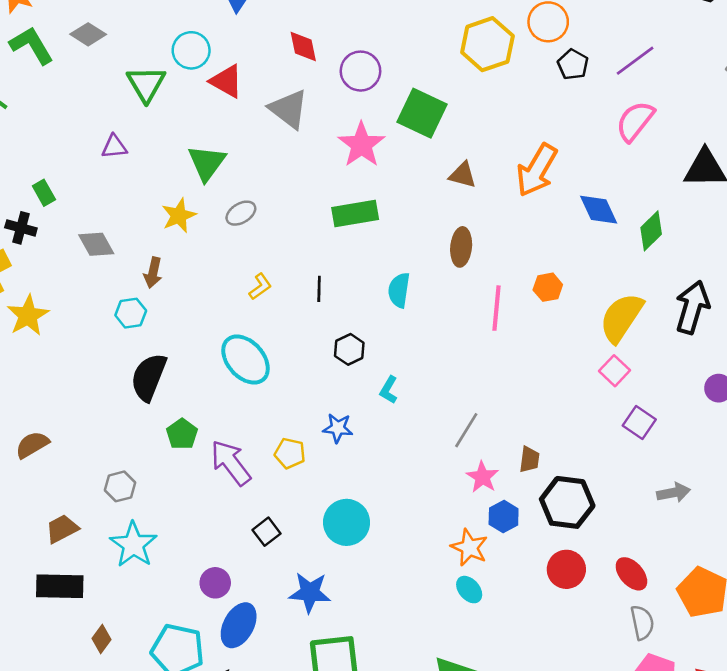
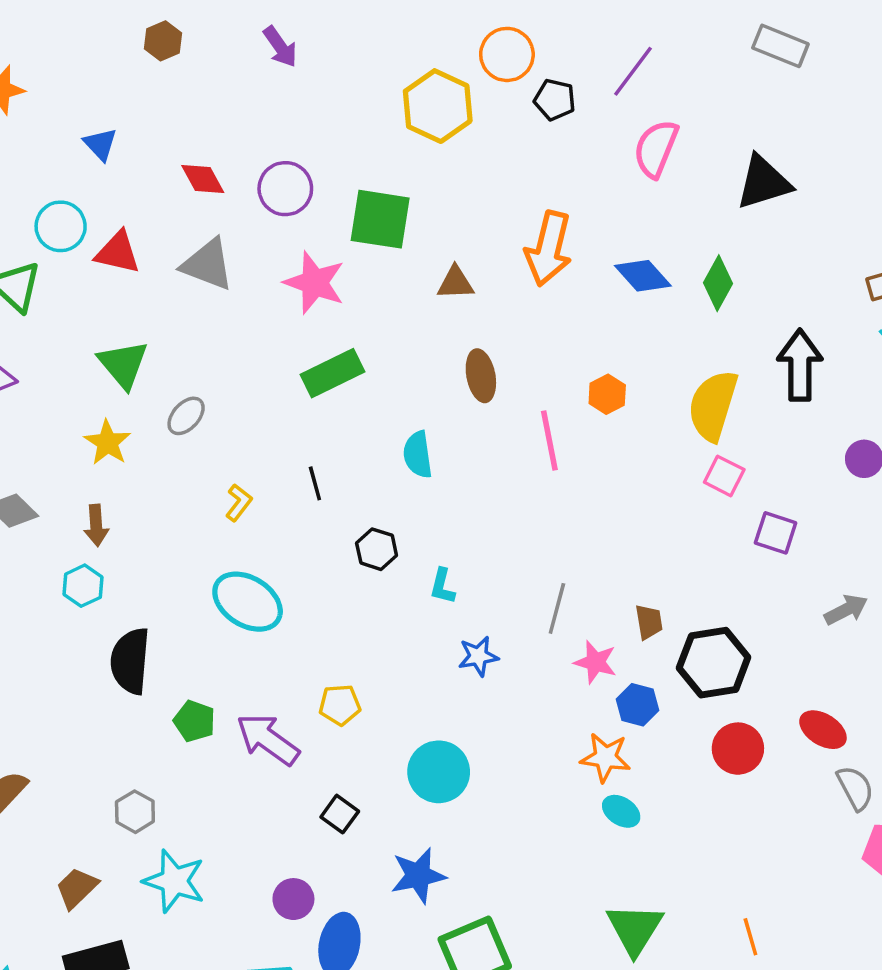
blue star: (338, 428) -> (478, 656), moved

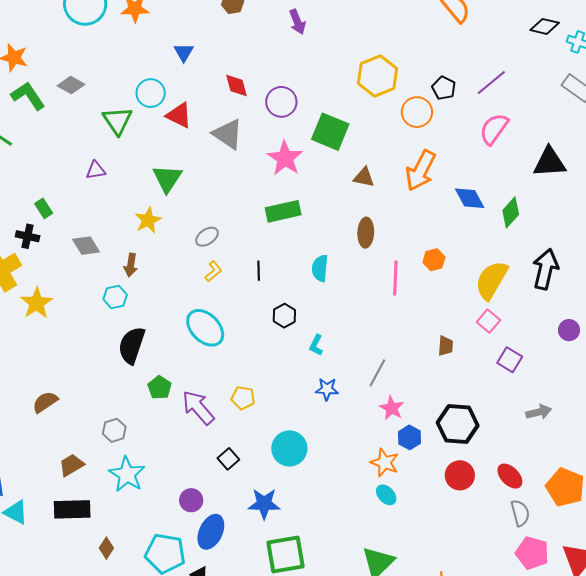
orange circle: (507, 54) -> (417, 112), moved
gray ellipse: (186, 416) -> (207, 237), moved
brown trapezoid: (649, 622) -> (445, 346), moved

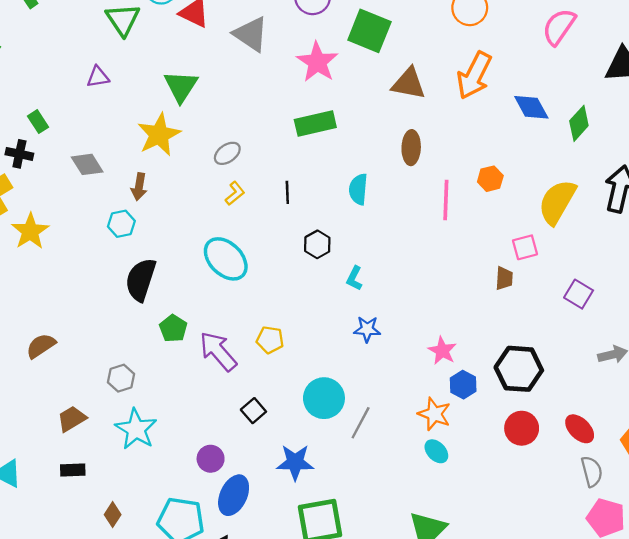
brown triangle: (364, 177) -> (409, 84), size x1.4
yellow star: (148, 220) -> (159, 135), size x1.4
pink square: (488, 321) -> (525, 247), moved, turned 35
gray line: (377, 373) -> (361, 423), moved
black rectangle: (72, 509) -> (73, 470), size x0.6

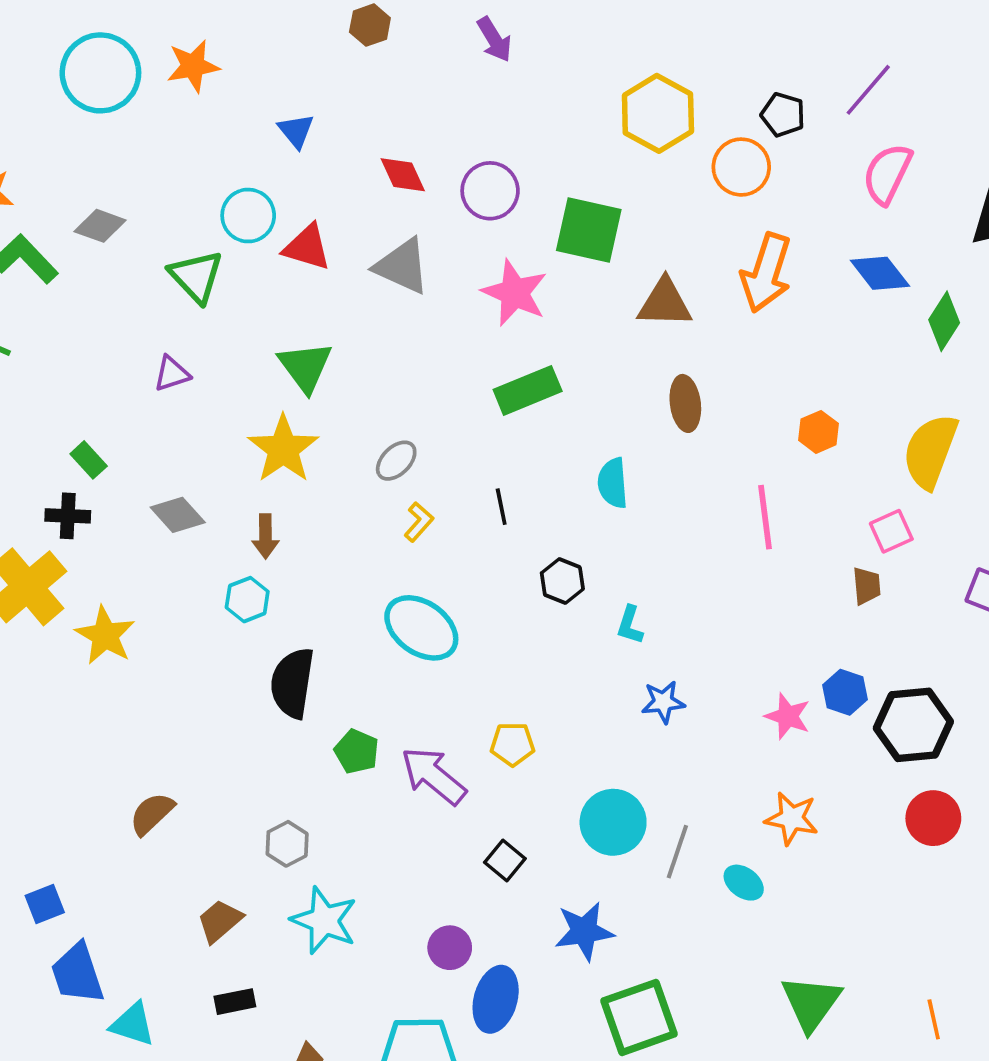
blue diamond: (531, 107) -> (880, 273), moved
pink line: (446, 200) -> (765, 517), moved
blue hexagon: (463, 385) -> (845, 692), moved
cyan ellipse: (436, 451) -> (744, 883), moved

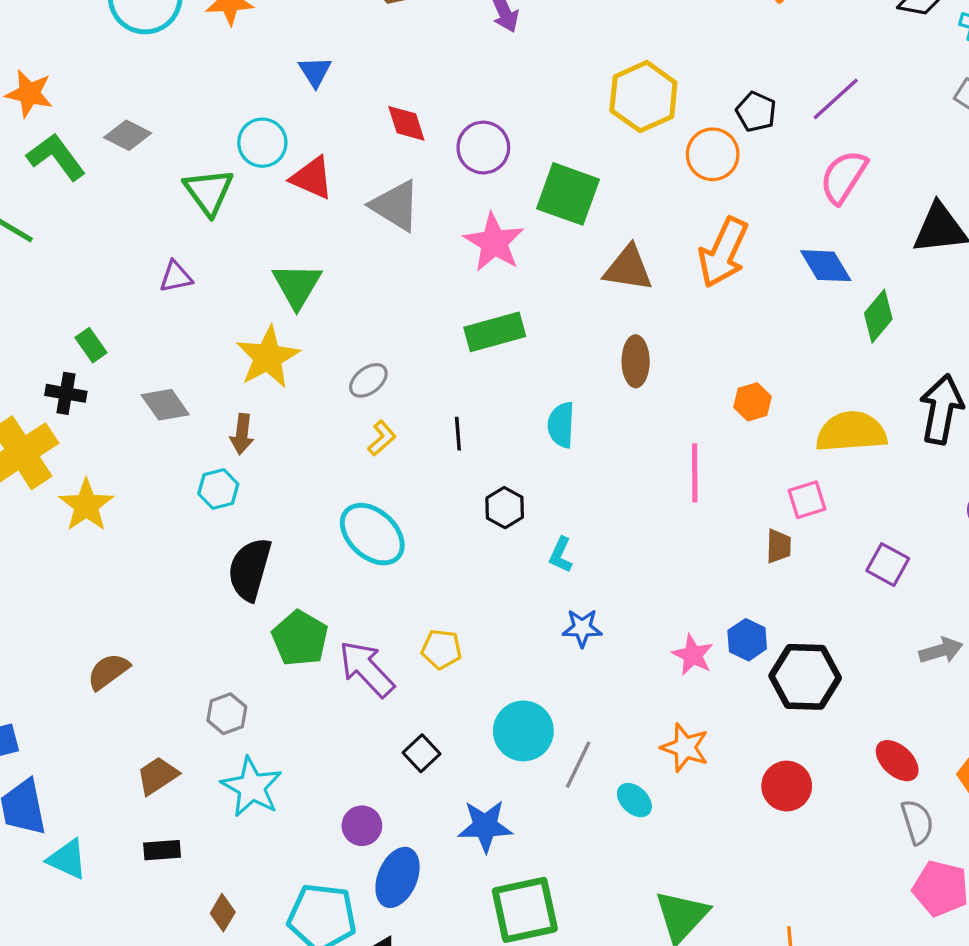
yellow semicircle: (930, 451) -> (851, 432), turned 58
green pentagon: (357, 751) -> (300, 638), size x1.4
red circle: (933, 818) -> (787, 786), moved

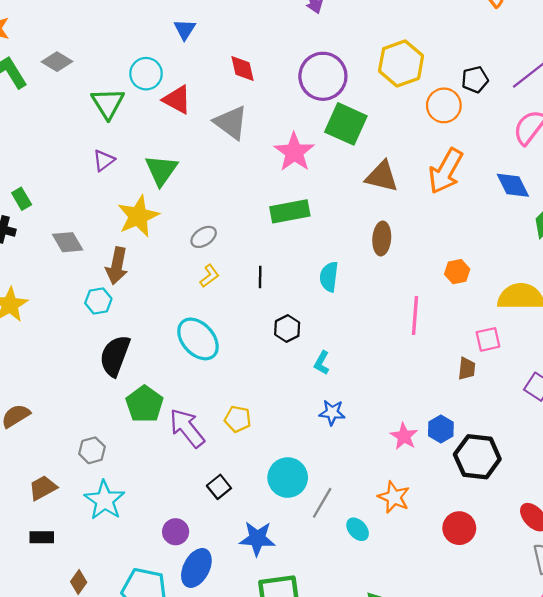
black pentagon: (756, 112) -> (475, 80), turned 30
purple circle: (483, 148) -> (323, 76), moved, size x1.4
purple triangle: (176, 277) -> (104, 160), moved, turned -30
brown arrow: (242, 434) -> (117, 266), size x1.4

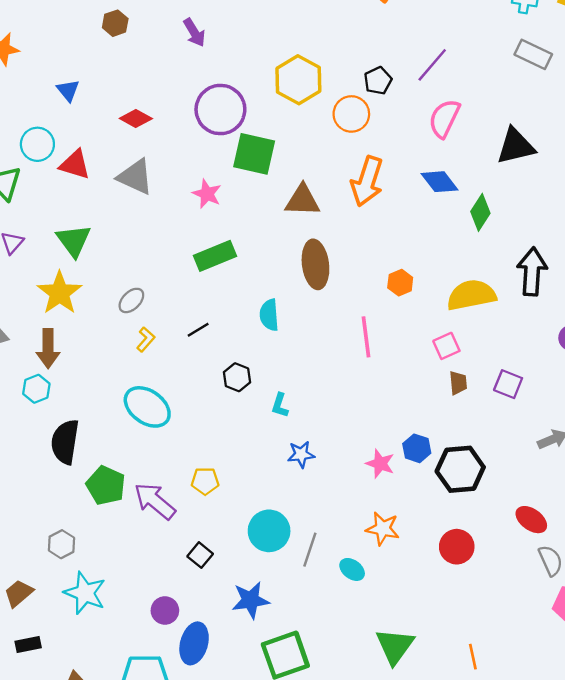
red diamond: (243, 69) -> (136, 119), turned -36
pink star: (294, 152) -> (207, 194), size x0.7
brown ellipse: (382, 239) -> (315, 264), size x1.4
black line: (260, 277) -> (198, 330), turned 70
brown trapezoid: (467, 369) -> (458, 383), moved

